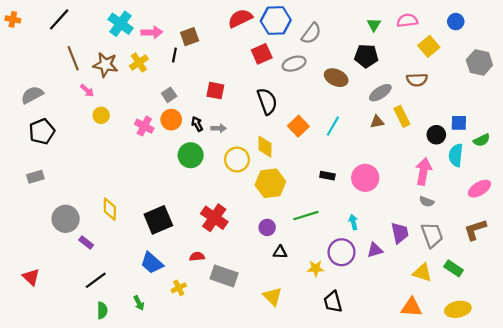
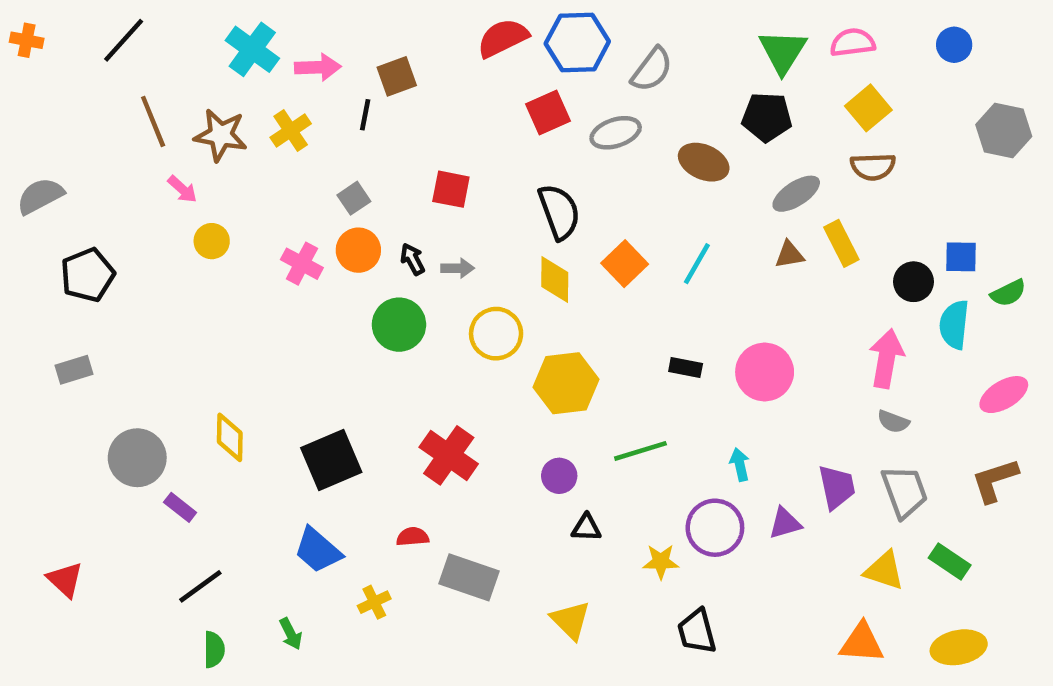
green triangle: (374, 25) -> (783, 52), size x1.6
yellow square: (429, 46) -> (868, 108), moved
gray semicircle: (32, 95) -> (40, 196), moved
yellow diamond: (265, 147) -> (555, 279), moved

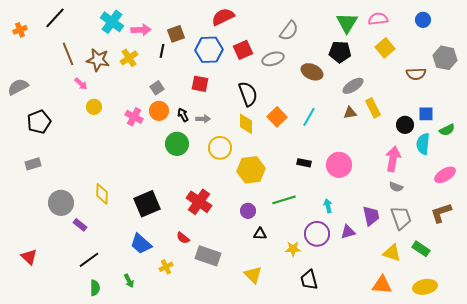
orange cross: (27, 40) -> (20, 30), moved, turned -32
blue hexagon: (577, 42) -> (209, 50), moved
brown semicircle: (873, 167) -> (416, 74), moved
red semicircle: (413, 537) -> (183, 238), turned -136

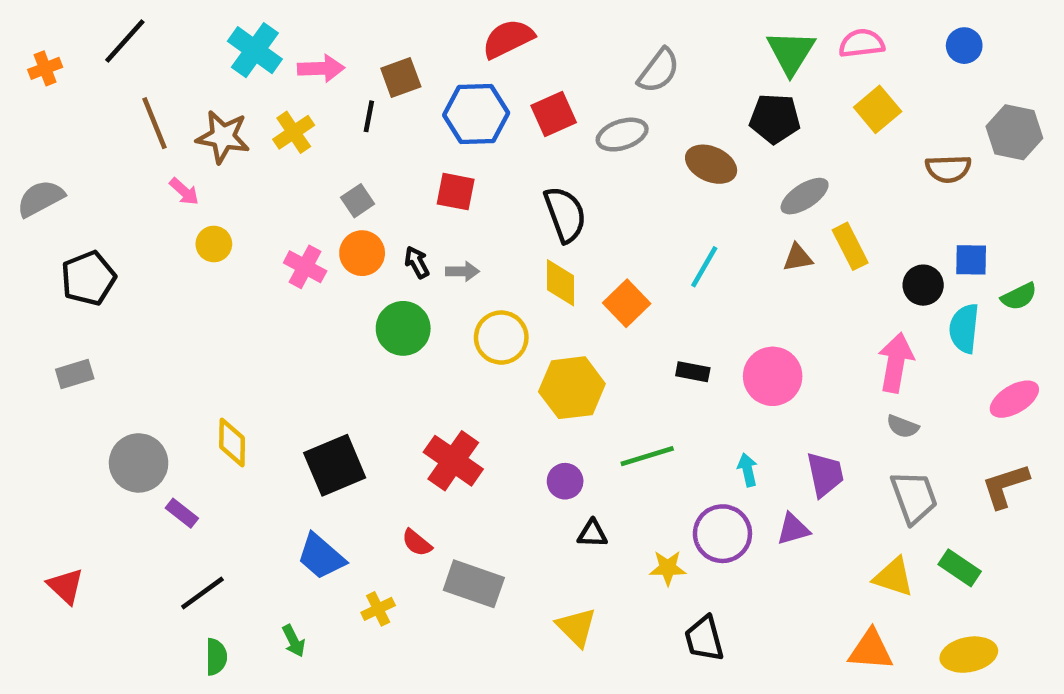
orange square: (277, 117) -> (627, 303), moved
purple trapezoid: (371, 216) -> (825, 474), moved

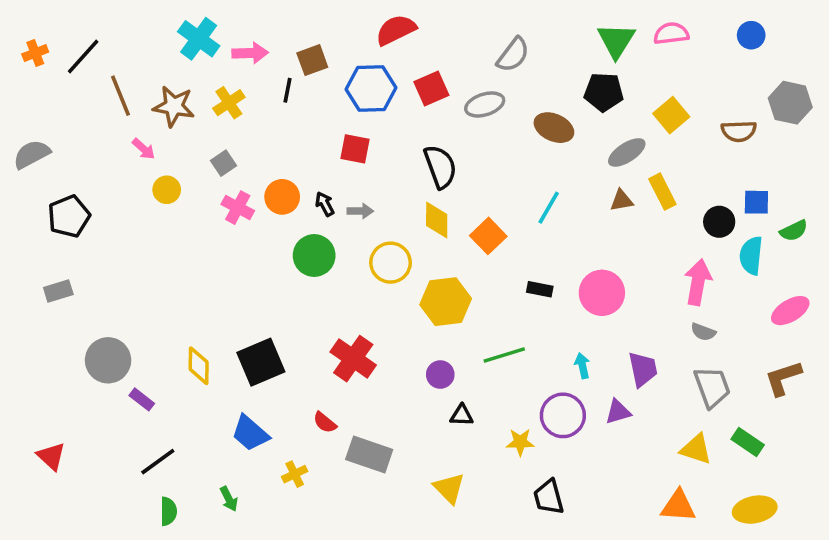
black line: (125, 41) -> (83, 57), moved
yellow square: (878, 109) -> (671, 115), moved
gray square: (358, 201) -> (224, 163), moved
yellow diamond: (232, 442) -> (199, 366), moved

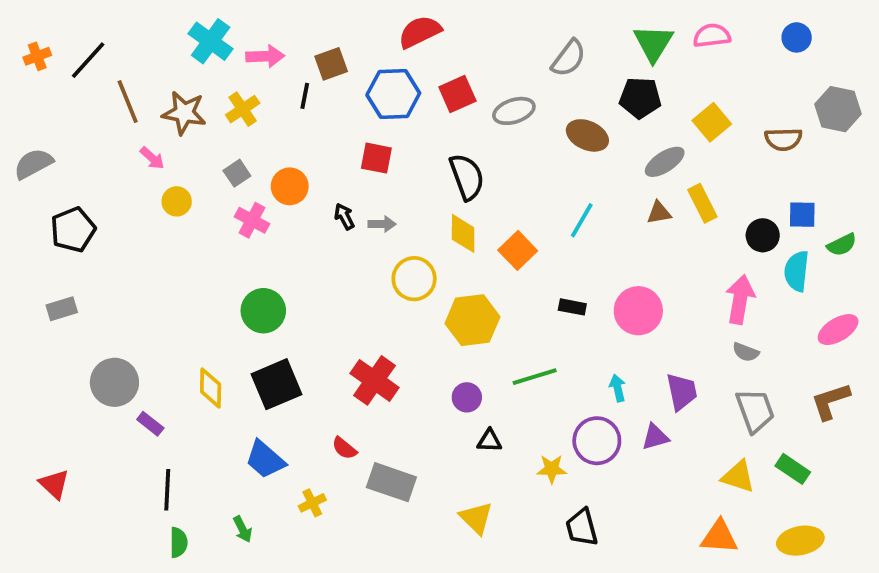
gray semicircle: (513, 55) -> (569, 58), moved
orange circle: (282, 197) -> (290, 186), moved
green circle: (314, 256) -> (263, 311), moved
black line: (158, 462) -> (167, 490), turned -51

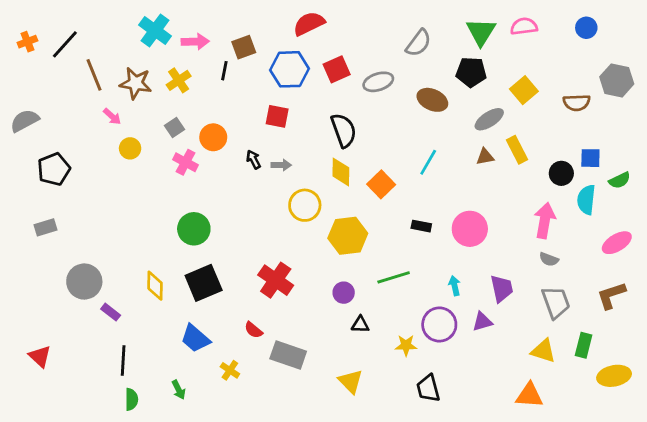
green rectangle: (793, 469) -> (584, 345), turned 70
yellow cross: (312, 503) -> (230, 370), turned -30
yellow ellipse: (800, 541) -> (614, 376), moved

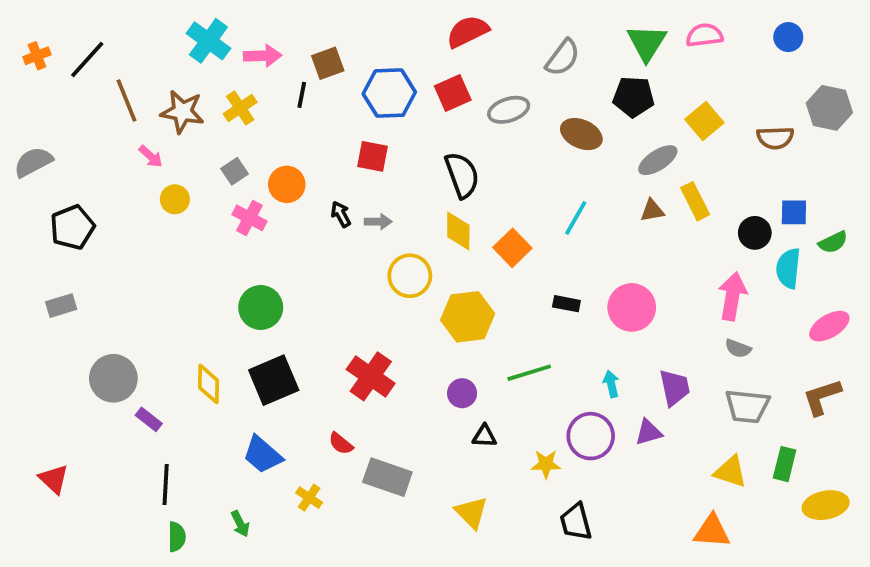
red semicircle: (309, 24) -> (468, 31), moved
gray trapezoid: (556, 302) -> (747, 406), turned 116

